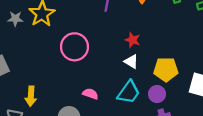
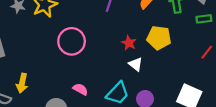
white triangle: (131, 62) -> (136, 64), moved
yellow pentagon: (166, 69) -> (159, 38), moved

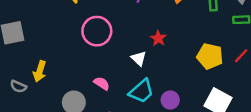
yellow pentagon: (159, 38) -> (210, 56), moved
white triangle: (136, 64) -> (139, 58), moved

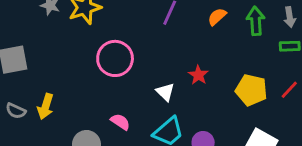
red star: (158, 38) -> (198, 75), moved
gray semicircle: (18, 86) -> (16, 111), moved

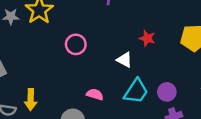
pink circle: (115, 58) -> (76, 44), size x0.7

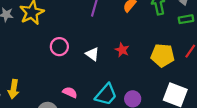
white triangle: (124, 60) -> (92, 54), moved

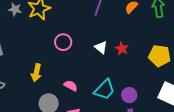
white triangle: (92, 54) -> (101, 47), moved
yellow arrow: (14, 89) -> (36, 73), moved

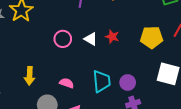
pink circle: (63, 42) -> (63, 39), moved
cyan trapezoid: (105, 90) -> (102, 81), turned -40

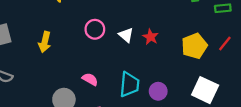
yellow pentagon: (152, 37) -> (194, 46), turned -30
yellow arrow: (30, 76) -> (45, 42), moved

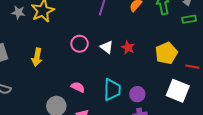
red line: (225, 43) -> (192, 67), moved, turned 64

